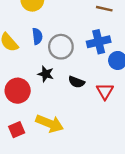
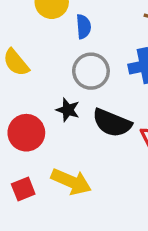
blue semicircle: (37, 36) -> (84, 27), moved
black semicircle: (76, 82) -> (112, 123), size x1.6

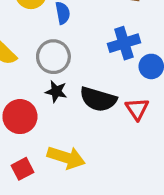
gray circle: (91, 71) -> (53, 57), moved

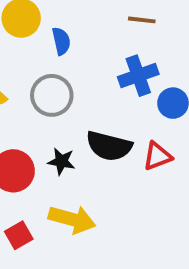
black star: (56, 91) -> (61, 161), moved
red triangle: (137, 109) -> (157, 156), turned 45

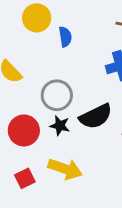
gray circle: (52, 95) -> (57, 95), moved
black semicircle: (109, 146) -> (96, 116), turned -44

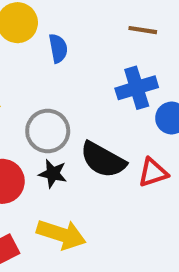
black semicircle: (96, 116) -> (103, 160), turned 56

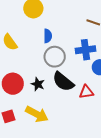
blue semicircle: (58, 48) -> (48, 36), moved
gray circle: (48, 131) -> (55, 57), moved

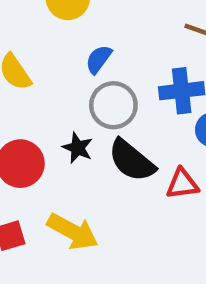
blue semicircle: (48, 36) -> (99, 59), turned -144
black star: (38, 84) -> (78, 148), moved

